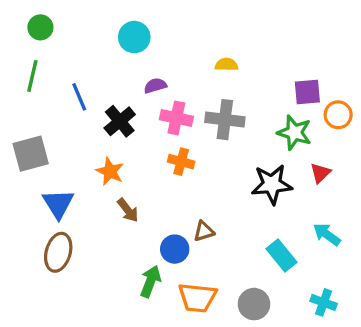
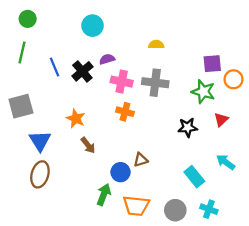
black cross: (120, 121) -> (82, 71), moved
black star: (272, 184) -> (188, 127), size x0.7
cyan cross: (324, 302) -> (209, 209), moved

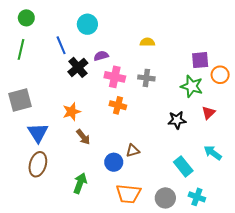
blue line: (54, 67) -> (61, 45), moved
gray cross: (155, 83) -> (146, 78), size x0.7
orange star: (76, 118) -> (72, 112), turned 30
green arrow: (104, 195) -> (80, 183), moved

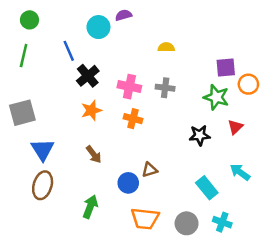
purple semicircle: (101, 56) -> (123, 15), moved
orange star: (72, 112) -> (91, 110), moved

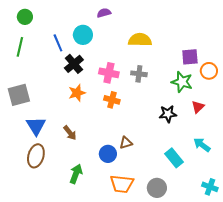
cyan circle: (98, 27) -> (83, 35), moved
yellow semicircle: (166, 47) -> (140, 40), size x1.6
brown arrow: (94, 154) -> (70, 133), moved
cyan cross: (222, 222) -> (210, 187), moved

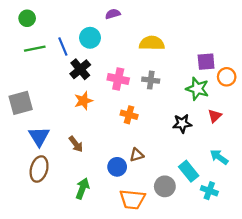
green line: (20, 47) -> (35, 49), moved, turned 66
orange cross: (112, 100) -> (129, 115), moved
cyan cross: (210, 187) -> (209, 191), moved
gray circle: (157, 188) -> (165, 186), moved

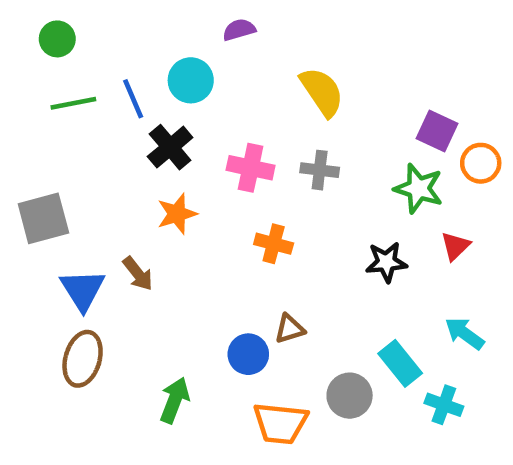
yellow semicircle: (152, 43) -> (322, 92), turned 55
purple square: (206, 62) -> (437, 131), turned 30
brown arrow: (76, 144) -> (138, 274), moved

